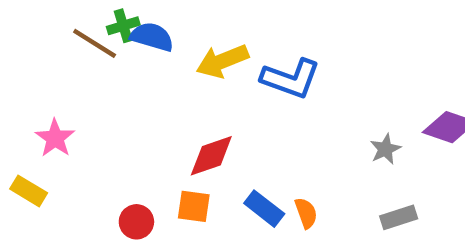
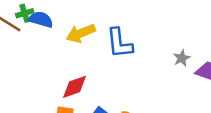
blue L-shape: (291, 79) -> (119, 43), turned 64
gray star: (385, 149) -> (182, 58), moved

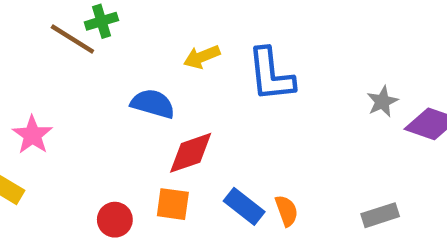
blue semicircle: (41, 19) -> (153, 104), moved
yellow arrow: (81, 33) -> (202, 57), size x0.7

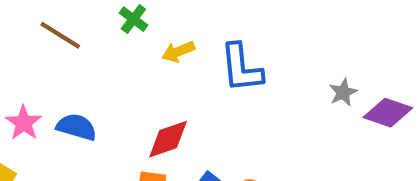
green cross: (101, 21) -> (133, 19), moved, turned -36
blue semicircle: (153, 104) -> (76, 127), moved

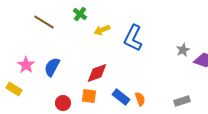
blue L-shape: (241, 68) -> (133, 38), turned 32
blue semicircle: (76, 127) -> (52, 67), turned -78

